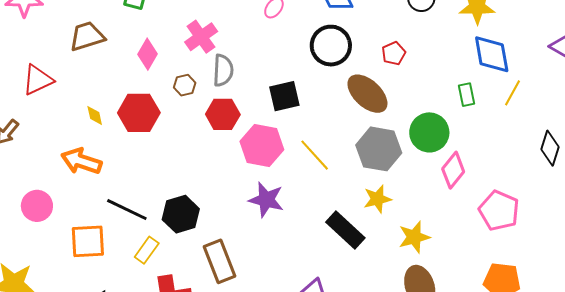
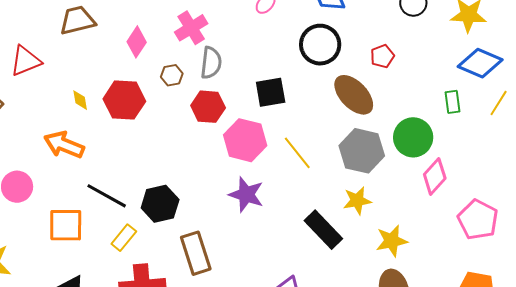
blue diamond: (492, 54) -> (480, 63), turned -60

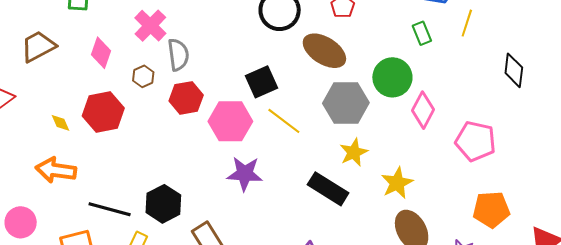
black square: (271, 92) -> (262, 82), moved

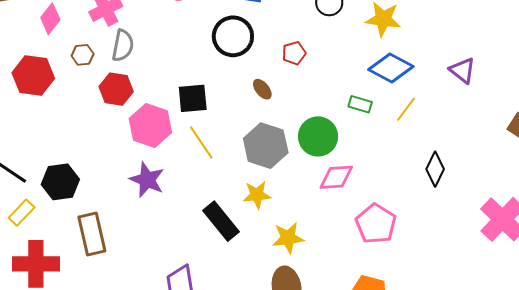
green rectangle: (422, 33) -> (360, 104), turned -70
brown ellipse: (324, 51) -> (262, 89), size x0.5
pink diamond: (423, 110) -> (336, 177), turned 39

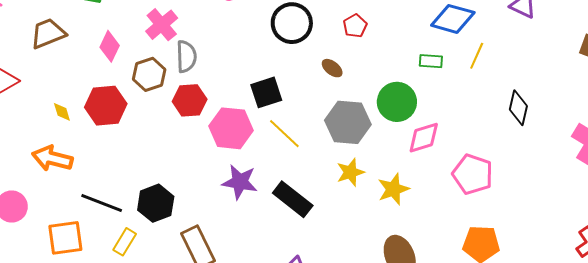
brown hexagon: (83, 55) -> (149, 74), size x1.5
black rectangle: (221, 221) -> (293, 199), moved
yellow star: (288, 238) -> (393, 189), moved

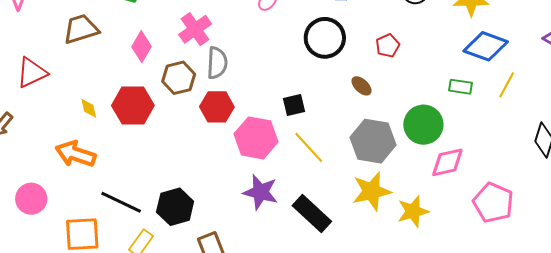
black square: (266, 92) -> (294, 105), size x0.7
yellow star: (350, 172) -> (372, 191), size x1.4

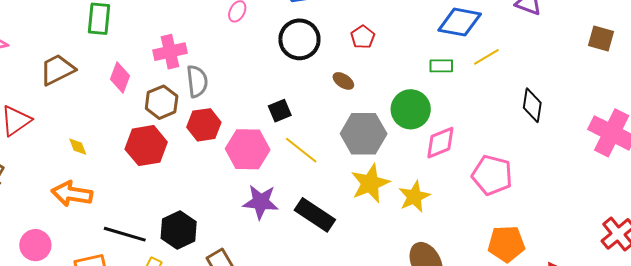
pink cross: (195, 29) -> (170, 52), turned 32
yellow line: (507, 85) -> (486, 57), turned 40
red hexagon: (133, 106) -> (146, 146), moved

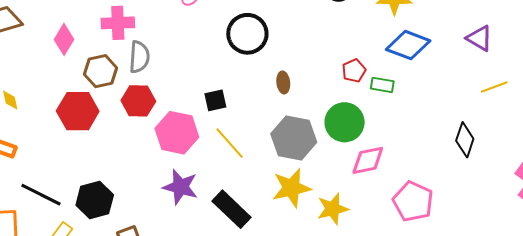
red pentagon: (363, 37) -> (354, 71), moved
yellow line: (486, 57) -> (494, 87), moved
brown ellipse: (343, 81) -> (283, 82), turned 40

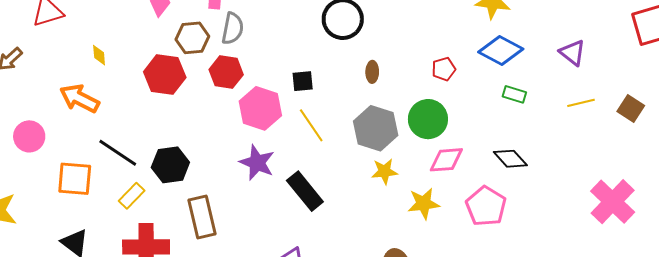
green rectangle: (382, 85) -> (514, 94), moved
black diamond: (465, 140) -> (510, 159), moved, turned -68
yellow star: (291, 188) -> (384, 171), moved, size x0.7
yellow star: (333, 209) -> (424, 204), moved

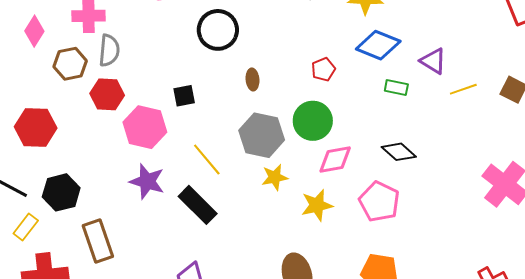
purple triangle: (572, 53) -> (433, 61), moved
red hexagon: (165, 75) -> (36, 127), moved
yellow line: (311, 125) -> (207, 159), moved

